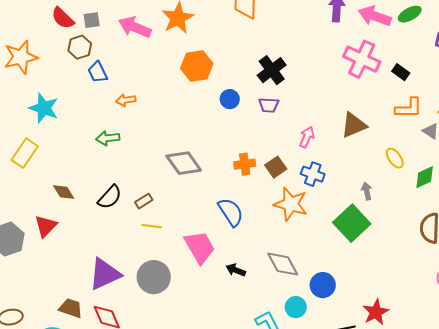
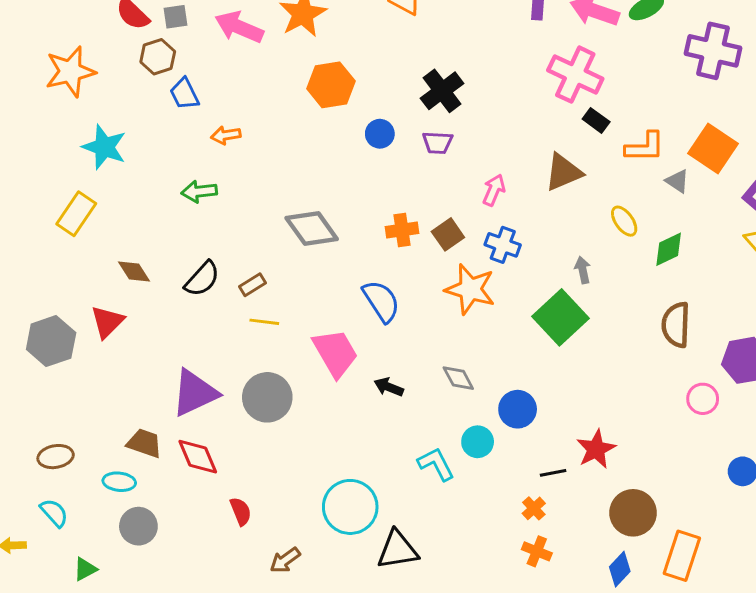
black rectangle: (401, 72) -> (596, 120), moved
gray diamond: (283, 264) -> (458, 378), size x0.7

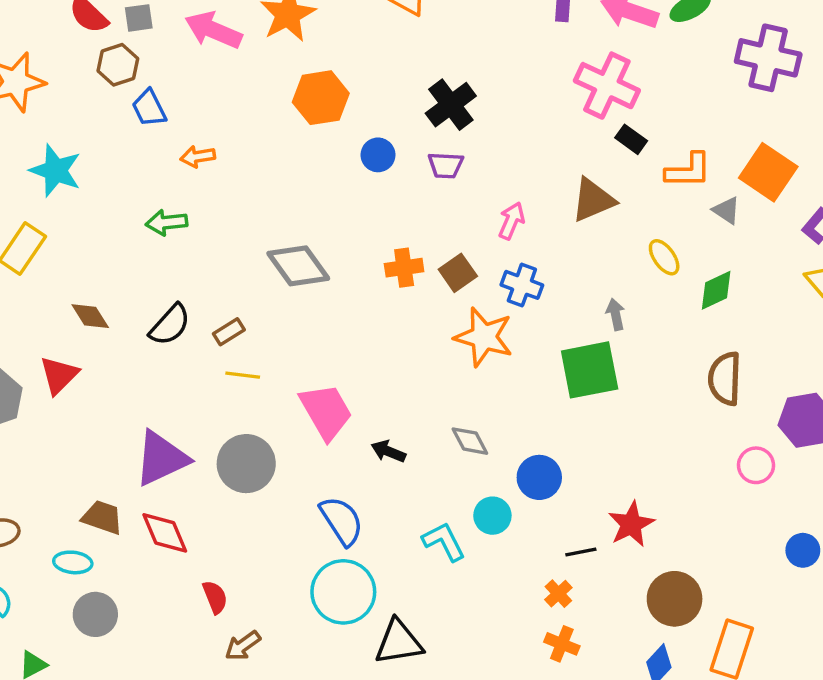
blue semicircle: (381, 301) -> (342, 521), moved
green square: (560, 317) -> (590, 370), turned 32
brown arrow: (285, 560) -> (243, 646), moved

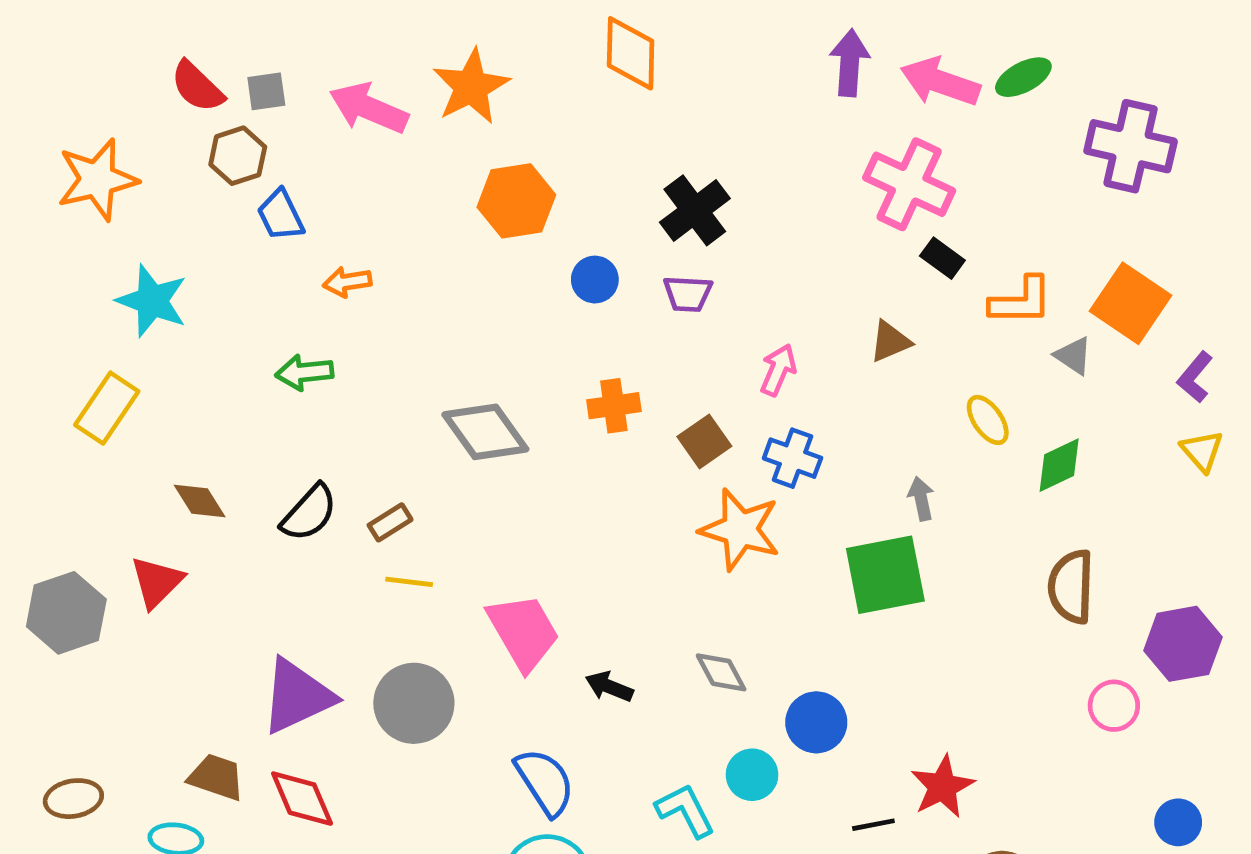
brown triangle: (593, 200) -> (890, 341), size x0.7
orange cross: (404, 268) -> (614, 406), moved

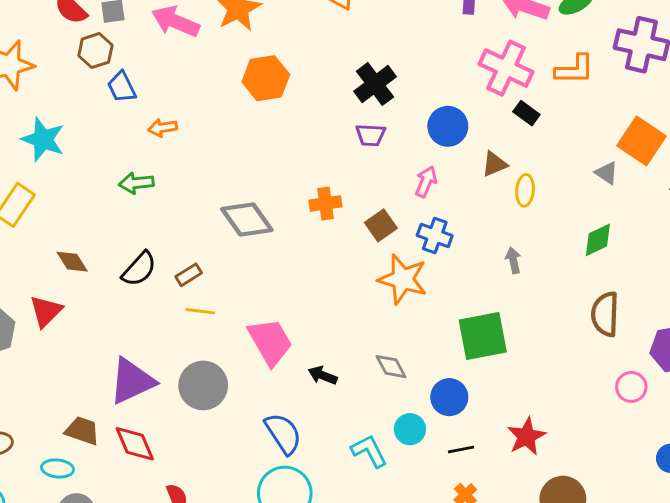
blue circle: (595, 280) -> (448, 126), moved, size x1.4
orange L-shape: (1021, 301) -> (575, 69), moved
yellow ellipse: (988, 420) -> (525, 190), moved, turned 40
green square: (885, 575) -> (483, 336), moved
black line: (873, 825) -> (461, 450), moved

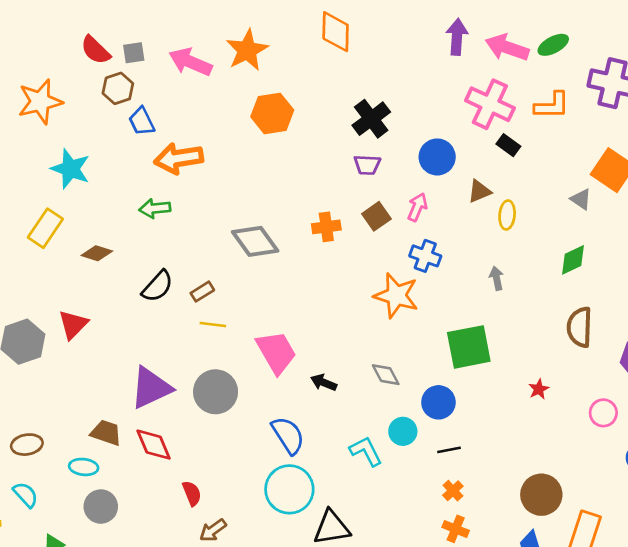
orange arrow: (162, 128) -> (179, 158), size x1.8
brown square: (381, 225) -> (376, 216), moved
brown diamond: (72, 262) -> (97, 253), moved, turned -40
pink circle: (631, 387) -> (603, 413), moved
red star: (526, 436) -> (539, 389), moved, size x0.6

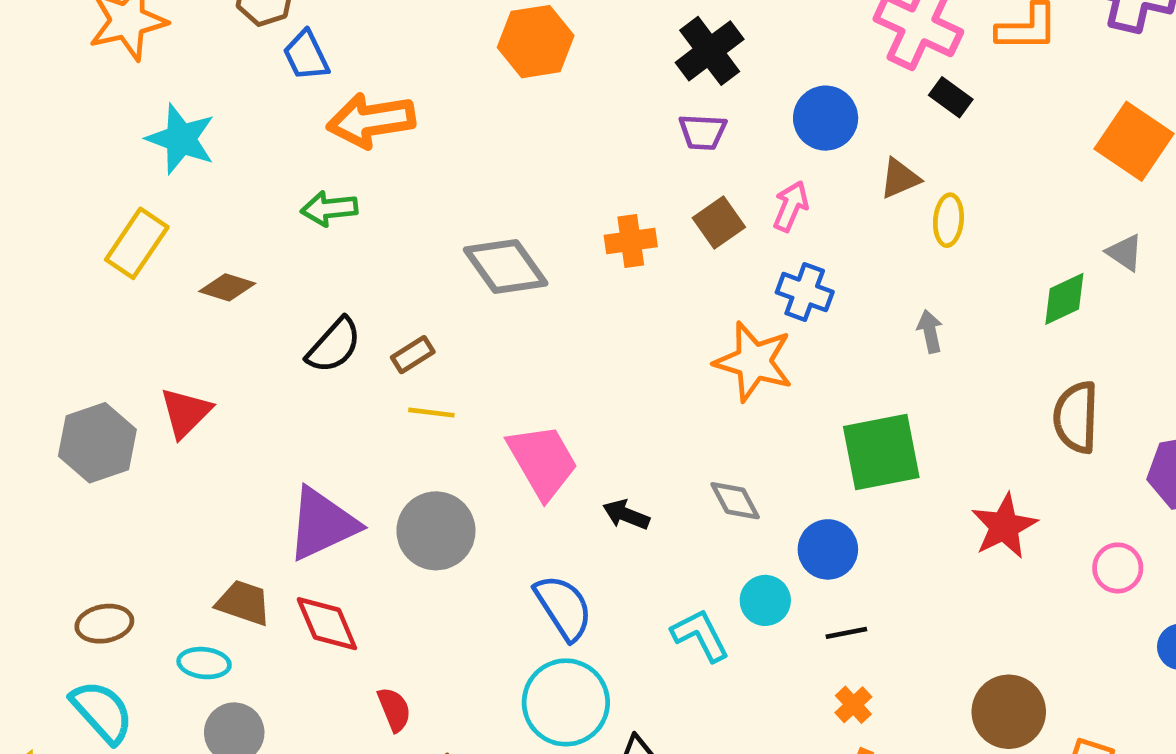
gray triangle: (581, 199) -> (1125, 253), moved
red star: (539, 389) -> (1004, 526), size x1.8
cyan semicircle: (26, 495) -> (102, 712), size x1.4

